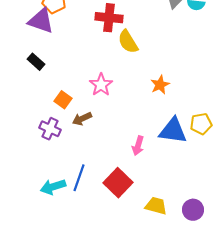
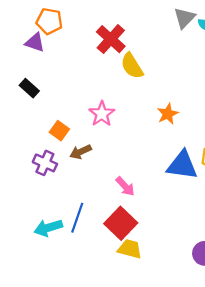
red cross: (109, 18) -> (111, 39), turned 36
purple triangle: (41, 21) -> (35, 42), size x0.7
pink arrow: (138, 146) -> (125, 186), moved, turned -60
yellow trapezoid: (156, 206) -> (130, 249), moved

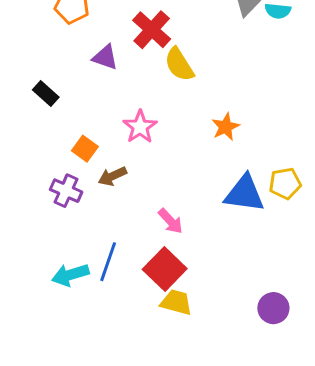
purple triangle: (35, 42) -> (105, 57), moved

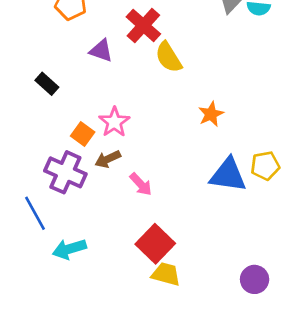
pink star: (140, 127) -> (114, 122), moved
purple cross: (66, 191) -> (65, 172), size x1.4
pink arrow: (170, 221) -> (141, 184), moved
blue line: (108, 262) -> (35, 213), moved, turned -48

